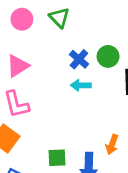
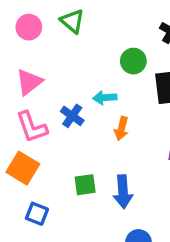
blue cross: (79, 59) -> (72, 116), moved
orange arrow: (112, 144) -> (121, 129), moved

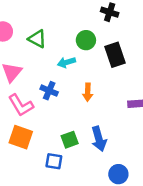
green triangle: (72, 21) -> (37, 39), moved
cyan arrow: (105, 98) -> (66, 62), moved
blue square: (37, 214) -> (54, 161), moved

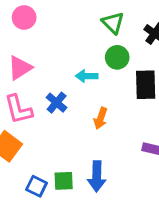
green triangle: (37, 39) -> (113, 23), moved
green square: (70, 140) -> (64, 181), moved

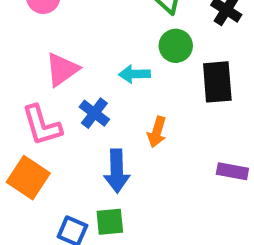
pink triangle: (20, 68) -> (62, 69), moved
blue arrow: (97, 176) -> (117, 171), moved

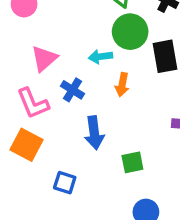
green circle: (176, 46) -> (130, 32), size x1.4
orange arrow: (157, 132) -> (122, 85), moved
green square: (110, 222) -> (132, 162), moved

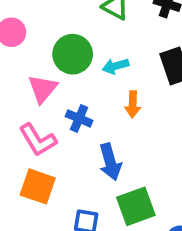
green circle: (130, 32) -> (73, 54), moved
cyan arrow: (100, 57) -> (115, 66), moved
green square: (132, 162) -> (136, 206), moved, size x1.5

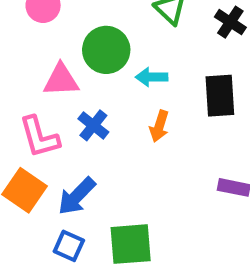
pink triangle: (43, 89) -> (61, 80), turned 32
blue arrow: (110, 162) -> (77, 196), moved, turned 45

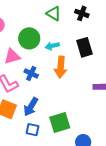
orange arrow: (159, 126) -> (61, 67), size x1.5

